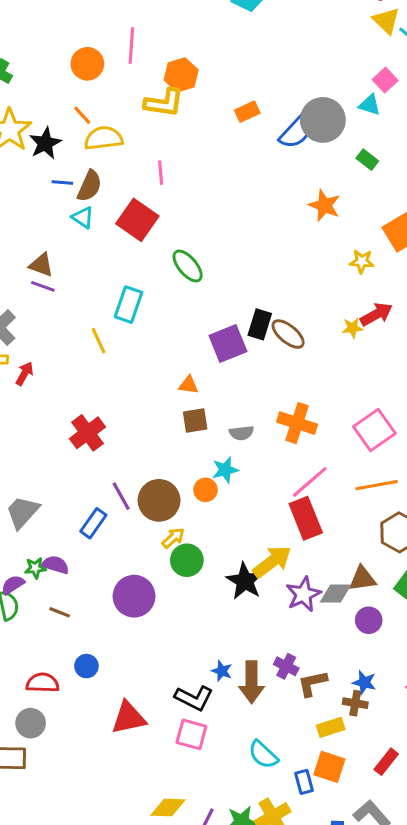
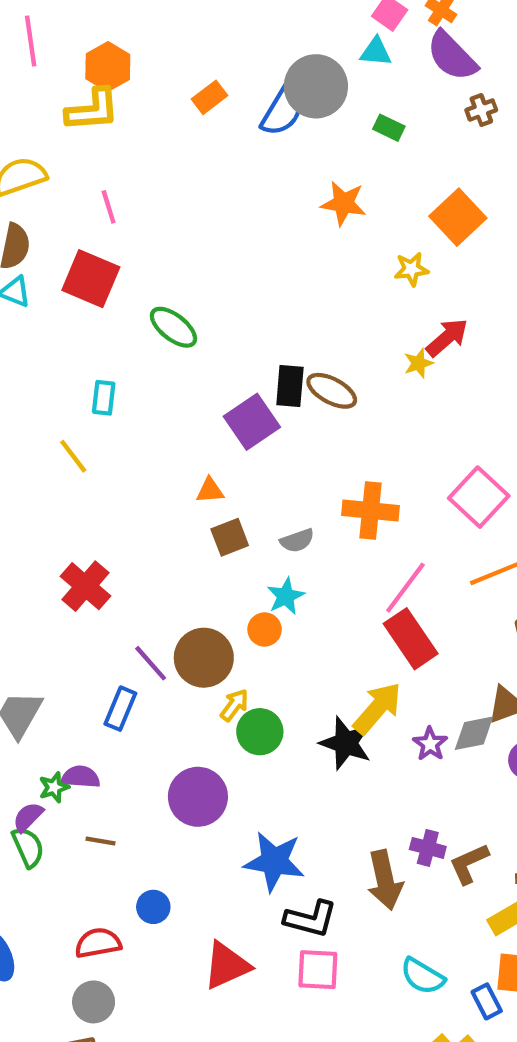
cyan rectangle: (128, 305) -> (104, 398), size x0.7
purple star: (303, 594) -> (430, 744), size x0.7
blue star: (222, 671) -> (274, 861), moved, size x2.0

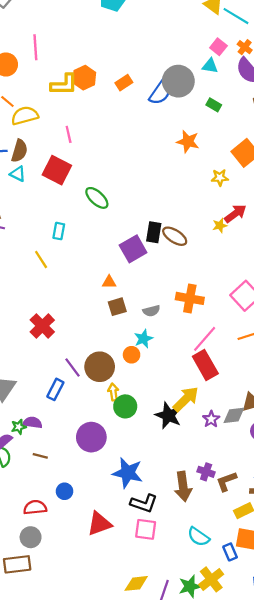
orange hexagon: (108, 67) -> (84, 78), moved
yellow arrow: (234, 705) -> (113, 392), turned -49

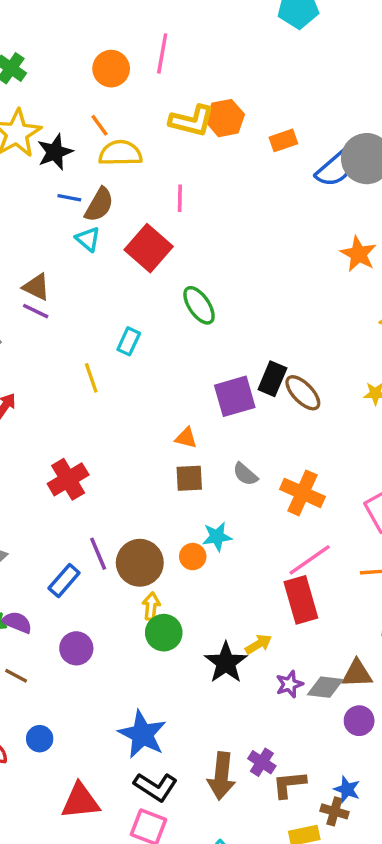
gray semicircle: (151, 311) -> (245, 474), moved, turned 42
yellow arrow: (186, 399) -> (258, 644), size x0.6
purple circle: (91, 437) -> (76, 648), moved, size x0.7

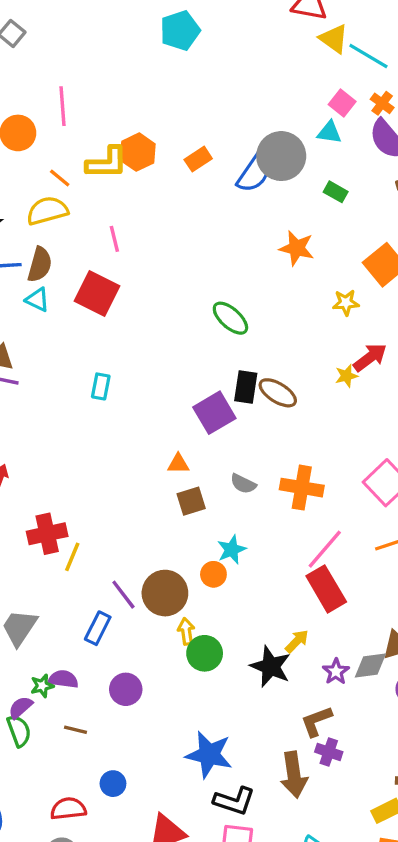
orange line: (99, 125) -> (60, 178), moved
green ellipse: (199, 305) -> (230, 318), moved
yellow line: (91, 378) -> (72, 557), moved, turned 56
red cross: (68, 479) -> (47, 534), moved, turned 33
brown L-shape: (289, 784) -> (316, 721), moved

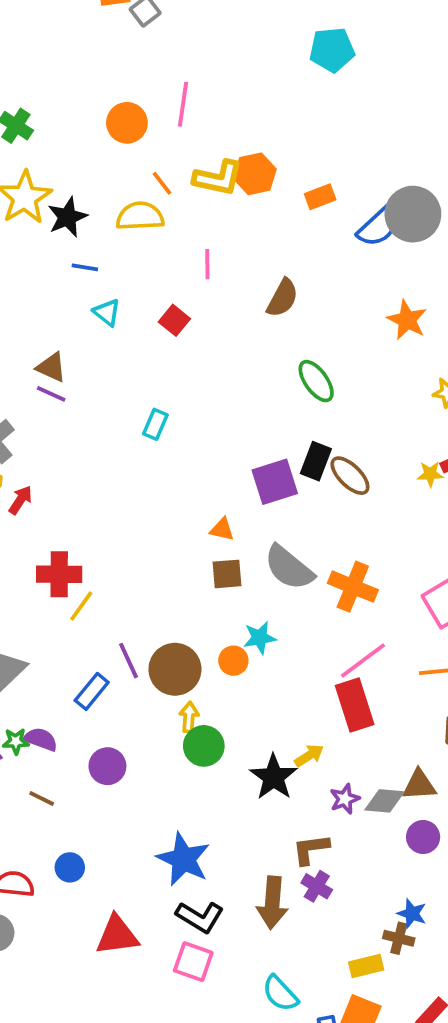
brown semicircle: (40, 265) -> (282, 298), moved
red square: (97, 293) -> (174, 320), size x0.6
gray semicircle: (243, 484) -> (289, 568), size x1.8

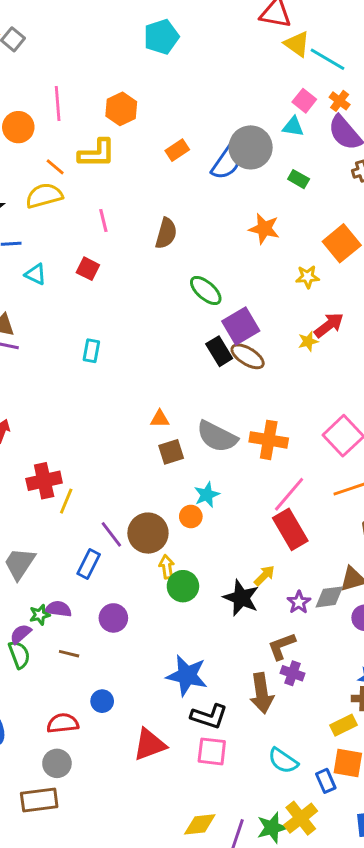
orange hexagon: (255, 174) -> (121, 109), moved
black rectangle: (316, 461) -> (219, 351), turned -40
purple square: (275, 482) -> (241, 326), moved

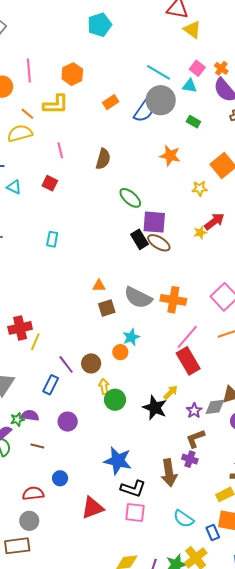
cyan line: (328, 59) -> (158, 72), moved
purple square: (241, 326) -> (154, 222), turned 35
brown circle: (148, 533) -> (91, 363), size x0.7
brown L-shape: (282, 646) -> (195, 439), moved

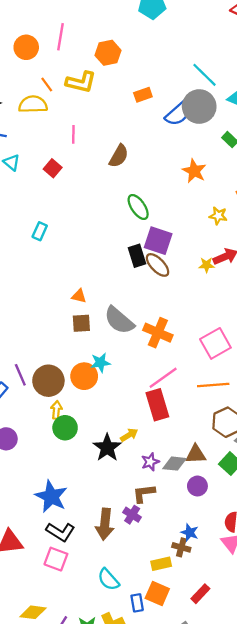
orange circle: (120, 352) -> (84, 376), size x1.5
brown circle: (91, 363) -> (48, 381), size x1.4

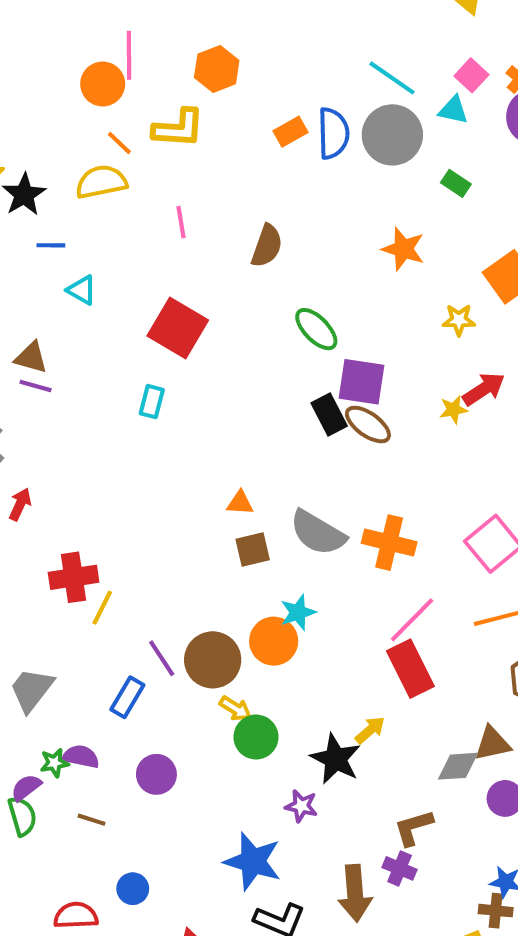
orange circle: (26, 47) -> (103, 84), moved
blue semicircle: (178, 113) -> (333, 133), moved, turned -40
red square: (53, 168) -> (178, 328), moved, size x1.8
yellow arrow: (56, 410) -> (235, 709), turned 126
purple star: (150, 462) -> (301, 806), moved, turned -30

